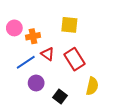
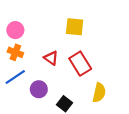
orange cross: (33, 36) -> (15, 52), moved, turned 32
blue line: (26, 62) -> (15, 77), moved

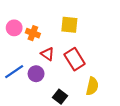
orange cross: (15, 52) -> (33, 33), moved
purple circle: (39, 89) -> (36, 74), moved

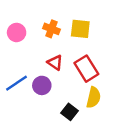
orange cross: (33, 33) -> (51, 29), moved
yellow semicircle: (92, 86) -> (94, 97), moved

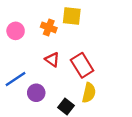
yellow square: (80, 29) -> (72, 16), moved
purple circle: (42, 85) -> (36, 93), moved

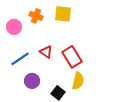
orange cross: (49, 27) -> (36, 16), moved
blue line: (16, 79) -> (20, 59), moved

